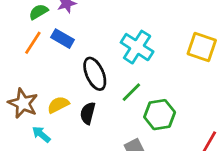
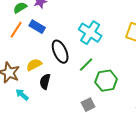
yellow semicircle: (58, 105) -> (34, 65), moved
black semicircle: (88, 113) -> (45, 82), moved

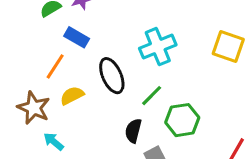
orange line: (16, 30) -> (55, 66), moved
cyan cross: (90, 33) -> (158, 47), turned 35
black semicircle: (45, 82) -> (133, 131), moved

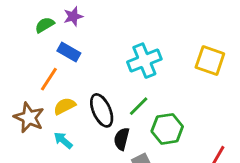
black ellipse: (112, 76) -> (102, 110), moved
cyan arrow: (54, 141) -> (63, 140), moved

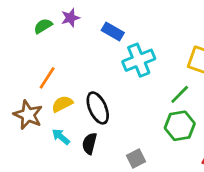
blue rectangle: (69, 52) -> (113, 31), moved
green line: (139, 106) -> (180, 94), moved
green hexagon: (167, 129) -> (180, 126), moved
black semicircle: (122, 139) -> (90, 144), moved

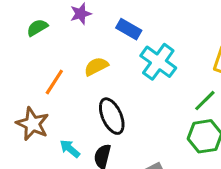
green semicircle: (43, 26) -> (37, 28), moved
cyan cross: (139, 60) -> (158, 62), turned -32
yellow semicircle: (62, 104) -> (96, 66), moved

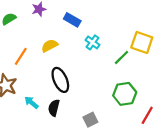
cyan cross: (158, 62) -> (93, 42), size x0.6
green line: (205, 101) -> (121, 57), moved

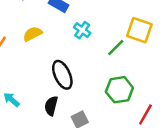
black ellipse: (60, 80) -> (62, 75), moved
black semicircle: (54, 108) -> (51, 106), moved

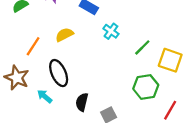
yellow square: (139, 30) -> (170, 60), moved
black ellipse: (62, 75) -> (59, 73), moved

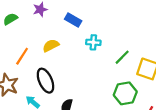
cyan cross: (111, 31) -> (93, 42), turned -32

